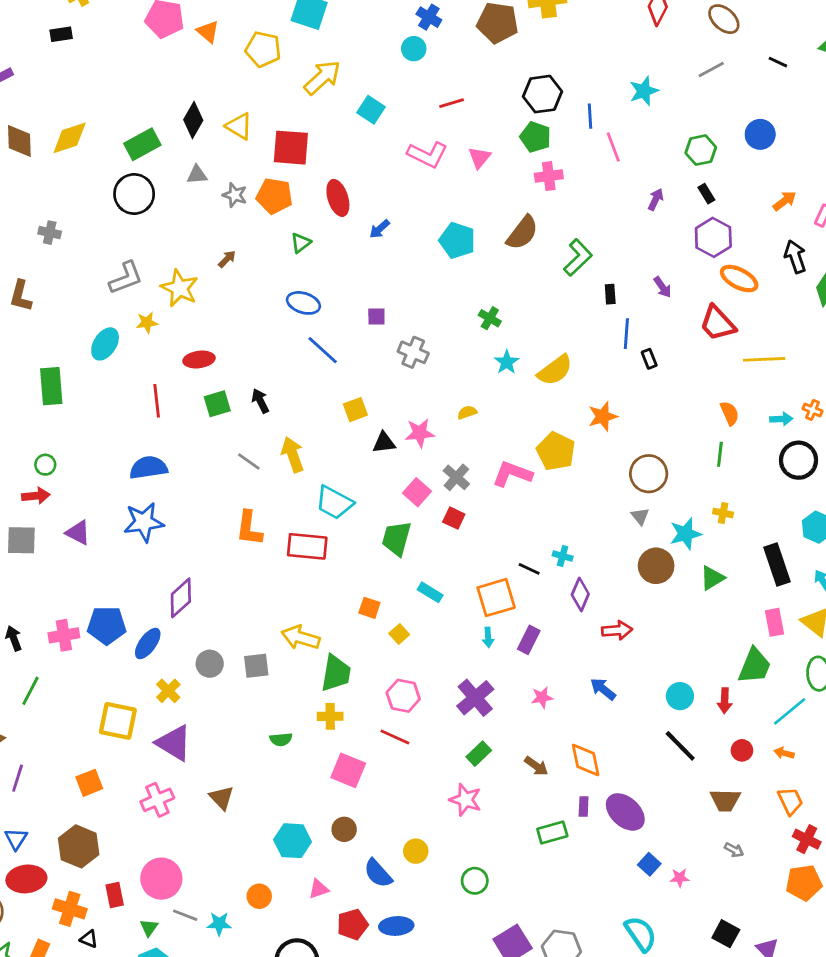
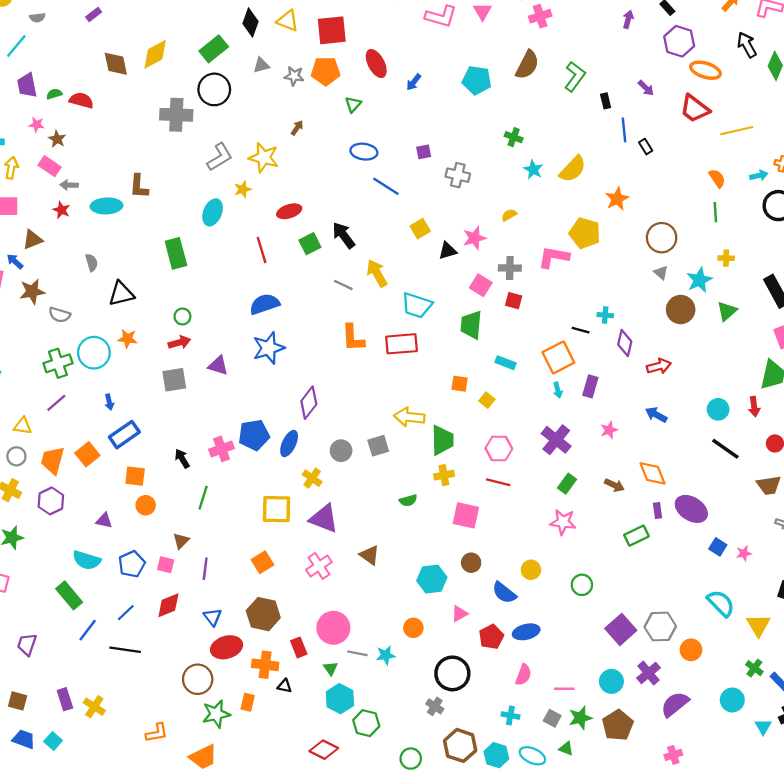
gray cross: (50, 233) -> (176, 115), moved, size x1.8
black arrow: (260, 401) -> (344, 235), size x1.4
gray cross: (456, 477) -> (510, 268), turned -30

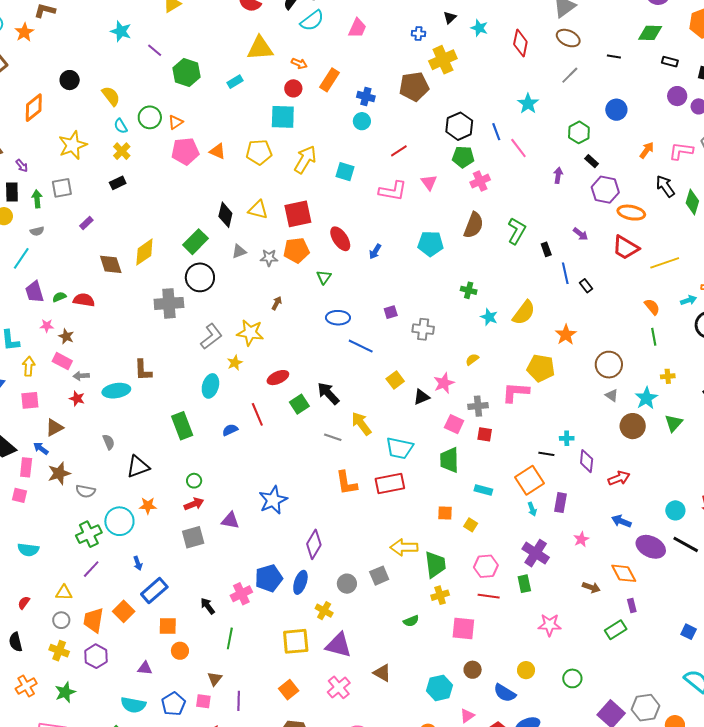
blue semicircle: (265, 304) -> (230, 430), moved, size x0.6
green rectangle: (567, 484) -> (524, 584), moved, turned -42
purple ellipse: (691, 509) -> (651, 547), moved

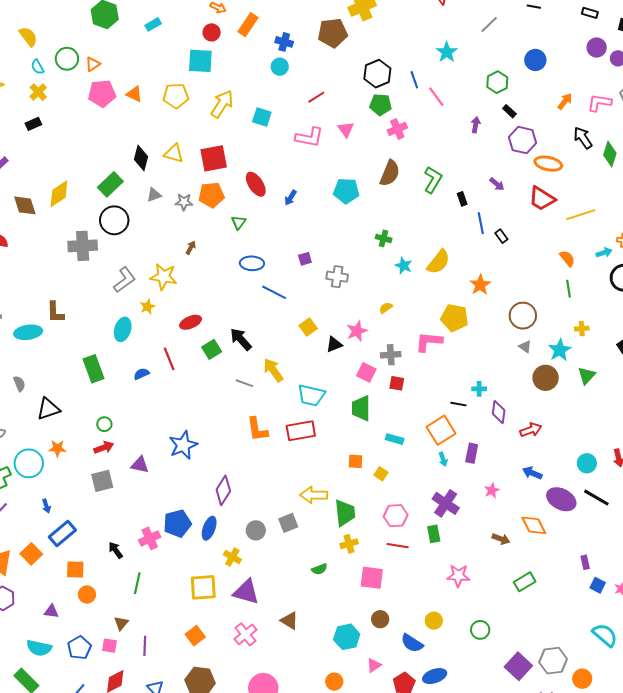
purple rectangle: (632, 606) -> (585, 562), moved

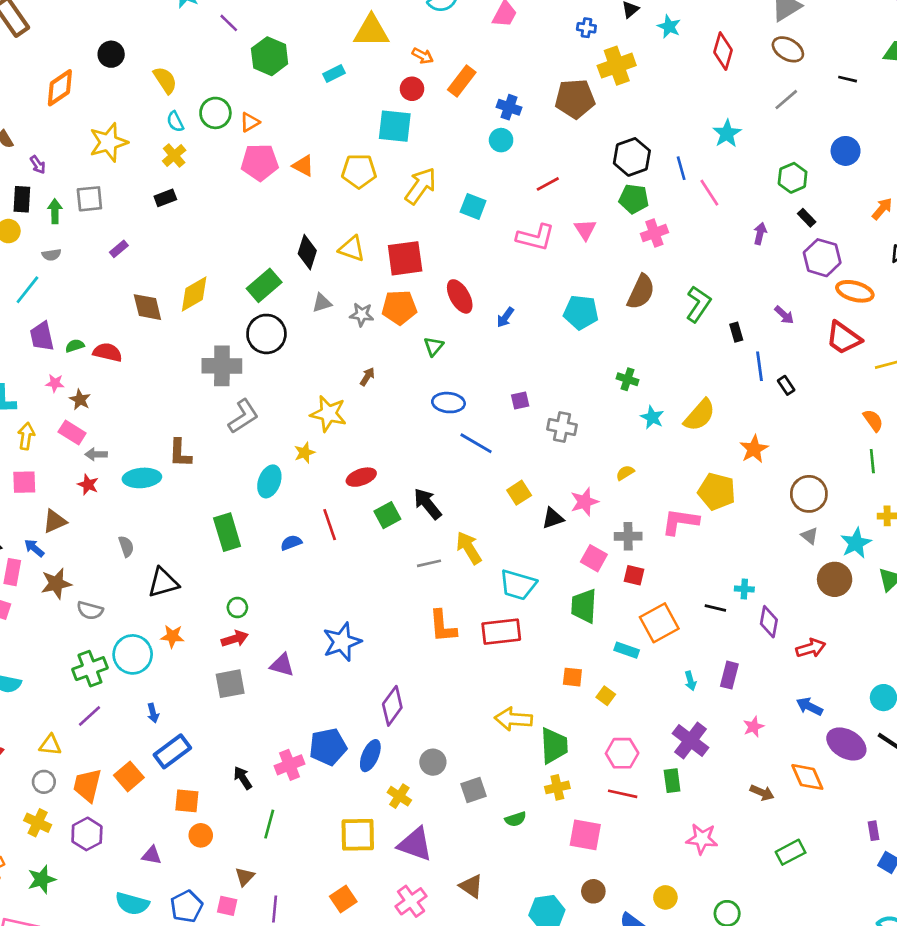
gray L-shape: (125, 280) -> (243, 416), moved
gray line: (244, 383) -> (429, 563), turned -36
orange square: (441, 430) -> (659, 623), moved
gray square: (288, 523) -> (473, 790), moved

